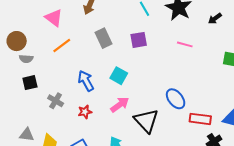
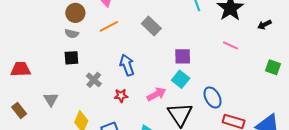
gray rectangle: (103, 38) -> (151, 26), turned -30
purple square: (139, 40) -> (183, 56), moved
brown circle: (17, 41) -> (75, 13), moved
cyan square: (119, 76) -> (181, 79), moved
gray triangle: (27, 135) -> (51, 99), moved, turned 42

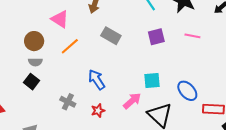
purple square: (183, 56) -> (156, 37), moved
black square: (71, 58) -> (31, 82), moved, turned -35
cyan square: (181, 79) -> (152, 81), turned -30

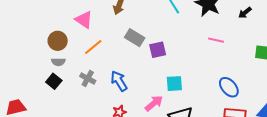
purple square: (156, 37) -> (158, 50), moved
blue ellipse: (187, 91) -> (229, 87), moved
gray cross: (68, 102) -> (88, 78), moved

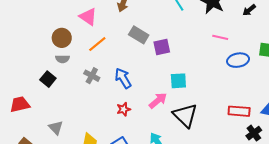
black square: (54, 81) -> (48, 79), moved
blue ellipse: (229, 87) -> (238, 60), moved, turned -60

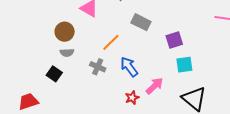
orange line: (97, 44) -> (111, 42), moved
purple square: (162, 47) -> (174, 40), moved
pink arrow: (158, 101) -> (154, 86), moved

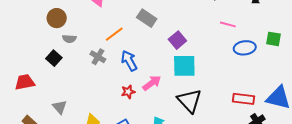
brown circle: (65, 32) -> (57, 18), moved
purple square: (174, 40) -> (177, 40), turned -30
cyan square: (184, 65) -> (184, 66), size x1.4

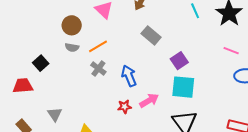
brown circle: (57, 18) -> (72, 25), moved
orange line: (114, 34) -> (98, 46), moved
black square: (54, 58) -> (41, 63), moved

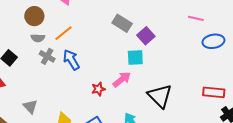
gray rectangle: (151, 35) -> (122, 23), moved
gray cross: (98, 69) -> (47, 56), moved
blue arrow: (129, 76) -> (71, 60), moved
cyan square: (183, 87) -> (135, 57), moved, size x0.7

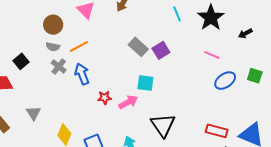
purple square: (146, 36) -> (161, 50), moved
blue ellipse: (213, 41) -> (225, 81), turned -35
red star: (98, 89) -> (105, 98), moved

